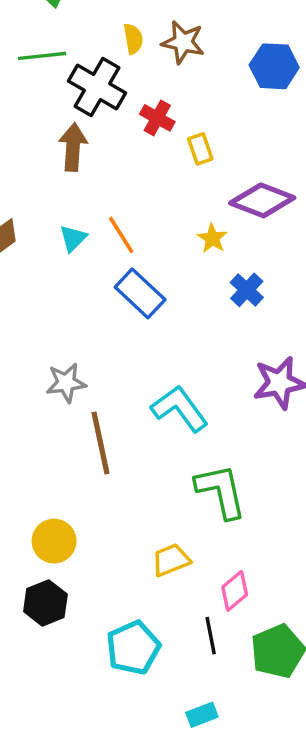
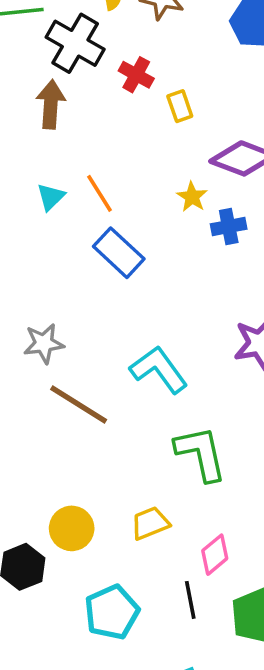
blue cross: (247, 290) -> (229, 227), moved, turned 36
brown line: (101, 443) -> (79, 405), turned -46
yellow circle: (54, 541) -> (72, 528), moved

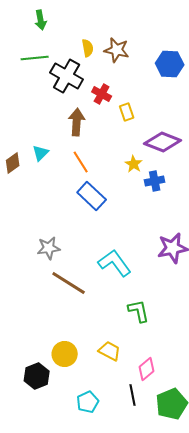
brown arrow: (51, 104) -> (77, 122), moved
cyan triangle: (51, 197) -> (41, 153), moved
green L-shape: (201, 453) -> (139, 311), size x0.7
yellow trapezoid: (150, 523) -> (110, 351), turned 50
cyan pentagon: (112, 612) -> (88, 402), size x0.7

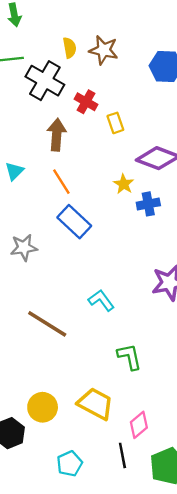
gray star: (49, 248) -> (24, 247), moved
cyan L-shape: (115, 263) -> (101, 300), size x0.7
yellow trapezoid: (110, 351) -> (95, 404), size x1.4

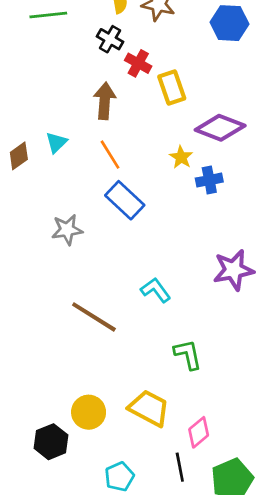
black cross: (45, 81) -> (110, 39), moved, size x0.6
yellow rectangle: (115, 123) -> (172, 87), size x1.4

